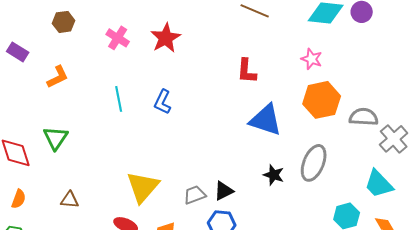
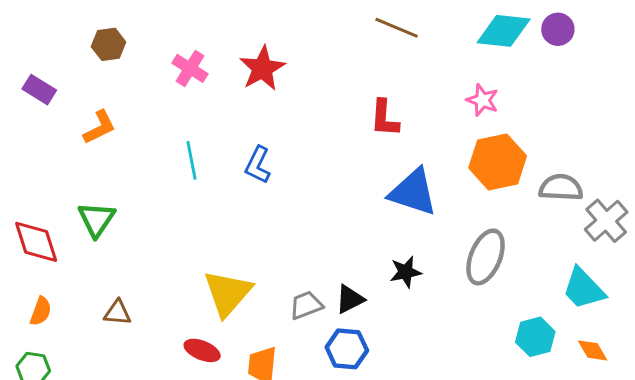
black star: (274, 175) -> (406, 272), moved, turned -30

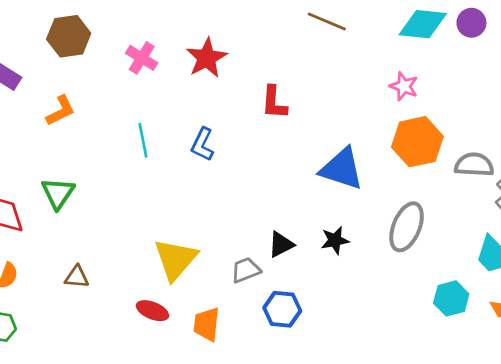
brown hexagon: (109, 44) -> (69, 36), size x1.4
red L-shape: (384, 118) -> (274, 103), moved
black triangle: (350, 299) -> (281, 244), moved

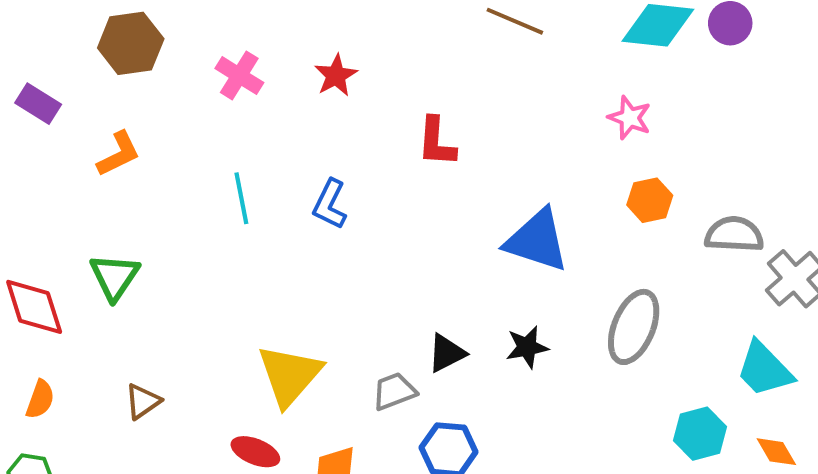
red star: (207, 58) -> (336, 75), size x0.7
orange hexagon: (417, 142) -> (650, 200), size x0.6
brown triangle: (77, 277) -> (143, 401), turned -40

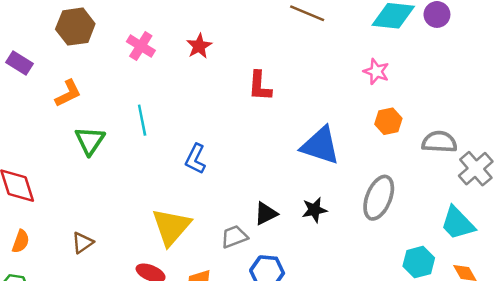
blue L-shape: (330, 204) -> (195, 159), moved
green triangle: (115, 277) -> (90, 141), moved

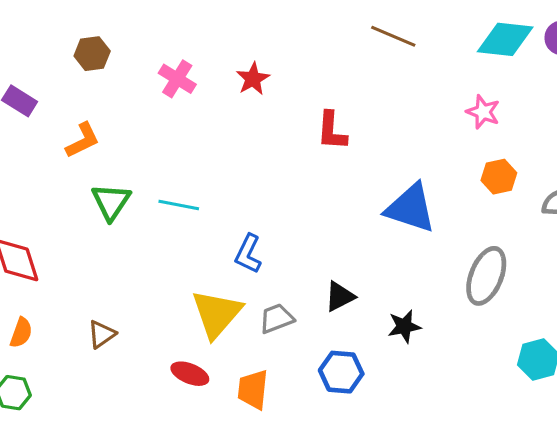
brown hexagon: (75, 27) -> (92, 54), size x0.7
cyan line: (142, 120) -> (179, 205), moved, turned -68
blue L-shape: (195, 159) -> (248, 254), moved
black star: (314, 210) -> (404, 326), moved
gray trapezoid: (234, 237) -> (277, 318), moved

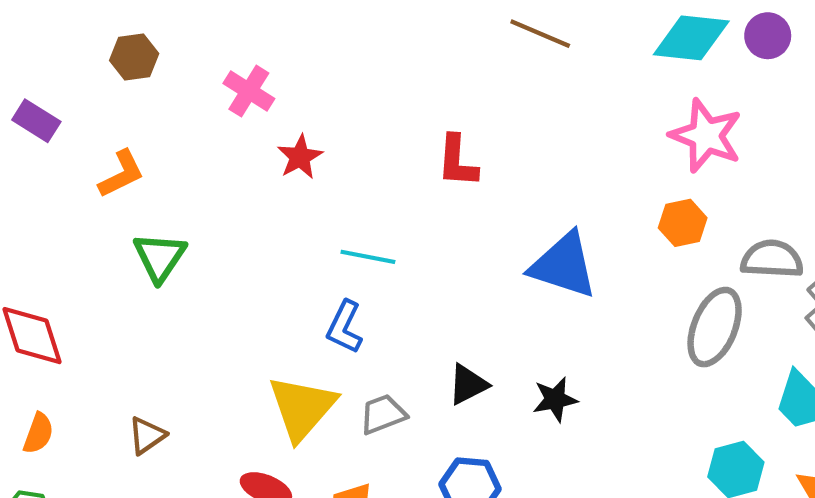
red star: (253, 79) -> (300, 157), moved
pink star: (483, 112) -> (706, 136), moved, size x1.6
cyan line: (179, 205) -> (368, 257), moved
gray ellipse: (486, 276) -> (715, 327), moved
black star: (404, 326) -> (555, 399), moved

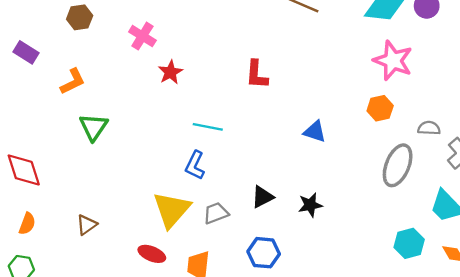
gray semicircle: (772, 259) -> (429, 128), size x0.7
blue triangle: (564, 265) -> (315, 132), size x0.6

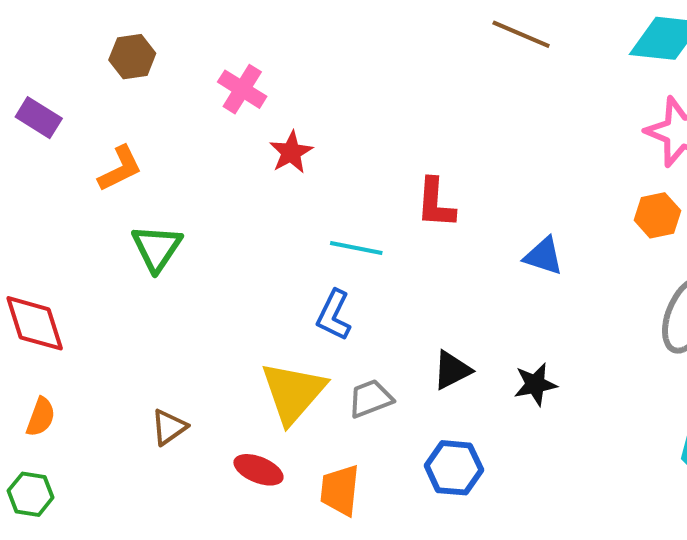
red L-shape: (257, 75) -> (436, 203), moved
brown triangle: (87, 225) -> (169, 427), moved

